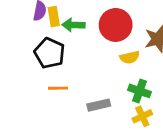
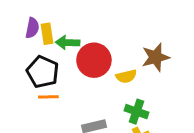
red circle: (116, 25) -> (94, 60), moved
orange line: (58, 88) -> (48, 97), moved

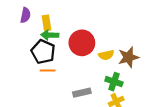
purple semicircle: (32, 28) -> (25, 15), moved
green arrow: (68, 43) -> (50, 35), moved
brown star: (156, 57) -> (128, 57), moved

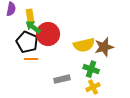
green arrow: (50, 35) -> (33, 27), turned 35
red circle: (82, 43) -> (48, 34), moved
yellow semicircle: (106, 55) -> (84, 45), size x1.5

